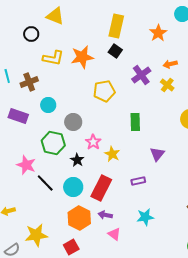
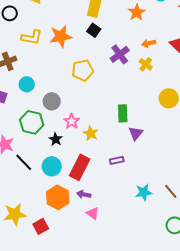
green rectangle: (135, 122) -> (123, 113), moved
cyan star: (145, 217) -> (144, 192), moved
red square: (71, 247) -> (41, 226), moved

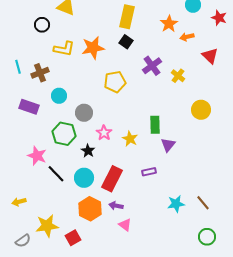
orange arrow: (149, 43) -> (187, 37), moved
yellow star: (91, 133) -> (130, 139), moved

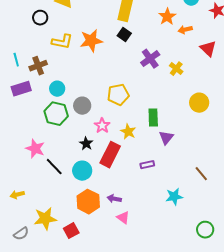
yellow pentagon: (115, 82) -> (118, 95), moved
purple rectangle: (29, 107) -> (21, 89), moved, turned -36
green hexagon: (64, 134) -> (56, 114), moved
red rectangle: (112, 179) -> (110, 155), moved
brown line: (203, 203) -> (201, 174), moved

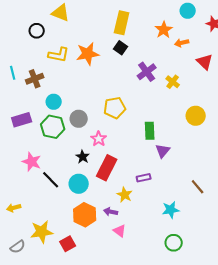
purple rectangle: (21, 89) -> (22, 120), moved
yellow star: (128, 132) -> (125, 195), moved
green circle: (205, 230) -> (174, 243), moved

